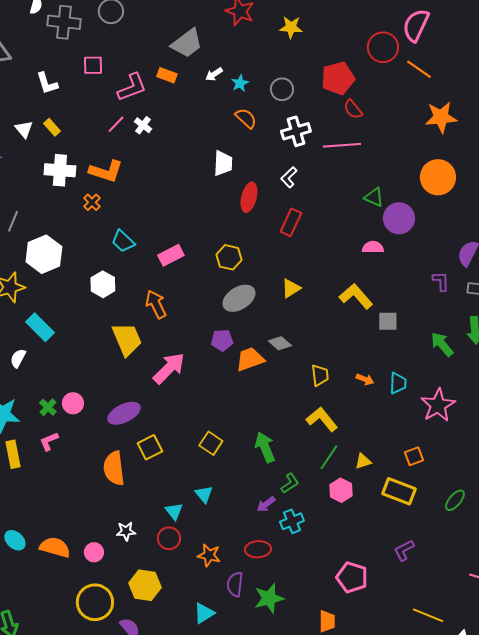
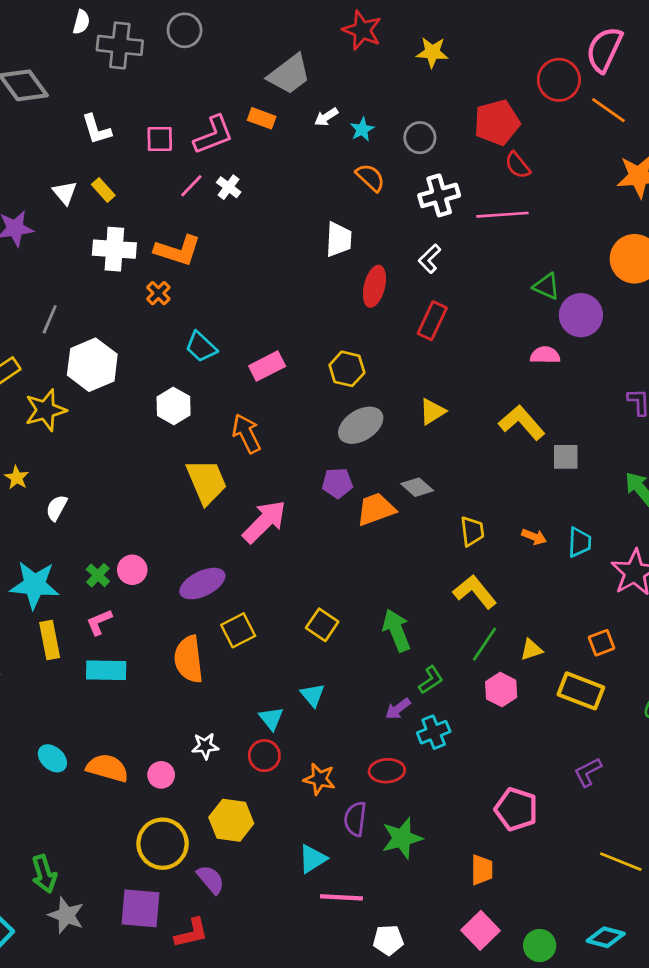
pink square: (93, 65) -> (160, 139), moved
cyan rectangle: (40, 327) -> (106, 670), moved, turned -44

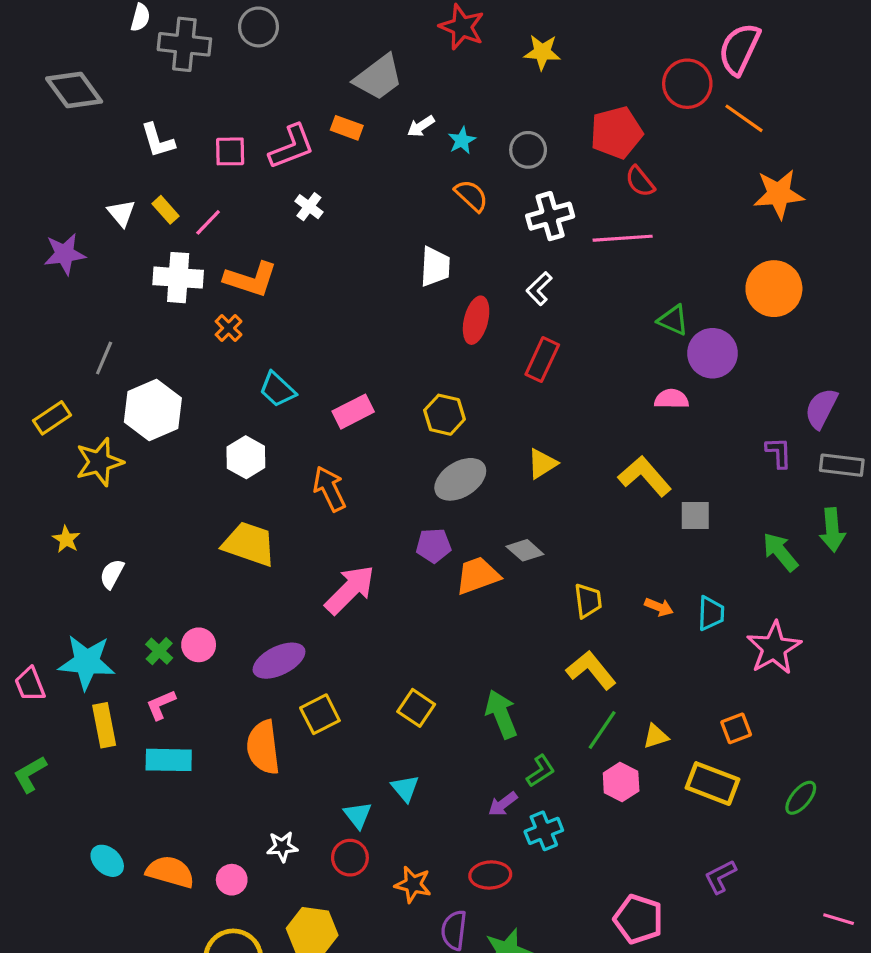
pink line: (191, 186) -> (208, 222), moved
yellow trapezoid: (207, 482) -> (249, 544), moved, turned -48

